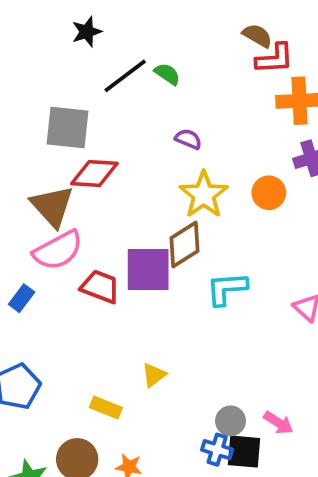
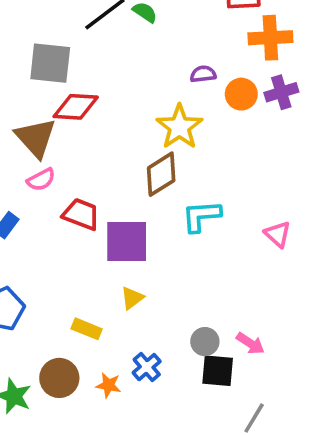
purple semicircle: (188, 139) -> (203, 74), moved, turned -30
orange circle: (269, 193) -> (241, 94), moved
pink semicircle: (58, 250) -> (41, 180), size x0.6
purple square: (148, 269) -> (127, 241), moved
blue cross: (217, 450) -> (147, 367), moved, turned 32

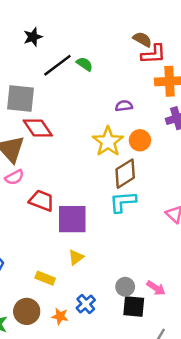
orange circle: (241, 94) -> (140, 140), moved
red diamond: (76, 107) -> (38, 128), turned 52
brown diamond: (161, 174) -> (125, 174), moved

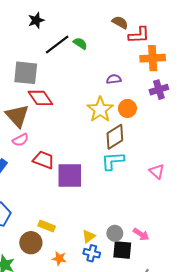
brown semicircle: (142, 39) -> (120, 22), moved
yellow triangle: (76, 257) -> (89, 236), moved
blue cross: (86, 304) -> (92, 253), moved, turned -35
brown circle: (27, 311) -> (31, 243), moved

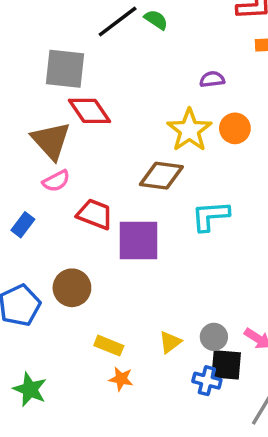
brown diamond: (115, 137) -> (161, 176), moved, turned 40
yellow rectangle: (47, 226) -> (109, 346), moved
brown circle: (31, 243) -> (72, 288), moved
blue cross: (92, 253) -> (207, 381), moved

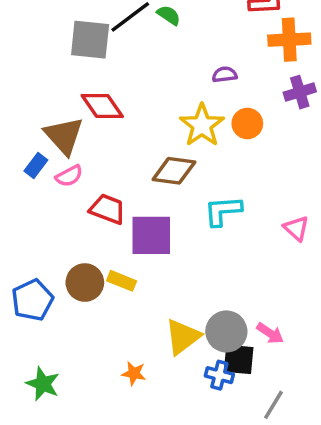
gray square: (65, 69) -> (90, 40), moved
blue rectangle: (23, 225) -> (36, 165), moved
gray circle: (214, 337) -> (226, 331), size x1.5
yellow triangle: (170, 342) -> (183, 337), size x1.6
yellow rectangle: (109, 346) -> (122, 281), moved

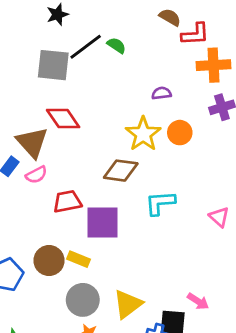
red trapezoid: (108, 209) -> (67, 201), turned -32
gray circle: (226, 331) -> (83, 300), moved

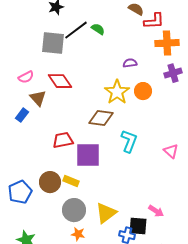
brown triangle: (32, 142) -> (38, 98), size x0.7
pink semicircle: (36, 175) -> (26, 77), moved
cyan L-shape: (160, 203) -> (129, 141), turned 115

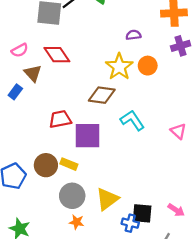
cyan L-shape: (129, 141) -> (132, 120), turned -55
pink arrow: (156, 211) -> (176, 210), moved

